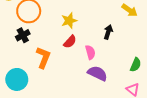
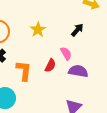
black arrow: (108, 32) -> (77, 30), turned 40
red semicircle: (70, 42) -> (50, 65), moved

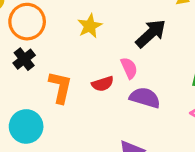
black arrow: (77, 30) -> (151, 33), size x1.5
red semicircle: (50, 65) -> (103, 84), turned 40

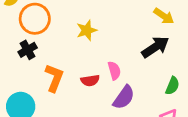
black arrow: (151, 33) -> (155, 47), moved
purple semicircle: (145, 98) -> (124, 97), turned 100

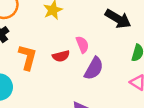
black arrow: (155, 47) -> (118, 19), turned 70

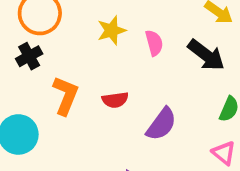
pink semicircle: (82, 45) -> (154, 43), moved

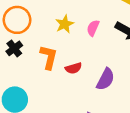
pink semicircle: (154, 43) -> (93, 28), turned -133
orange L-shape: (66, 96) -> (49, 57), moved

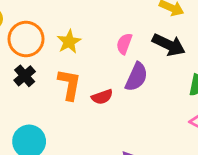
yellow star: (65, 24) -> (69, 42), moved
purple semicircle: (105, 79) -> (136, 77), moved

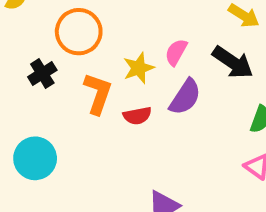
orange circle: (26, 39) -> (79, 32), moved
yellow star: (69, 42) -> (139, 68), moved

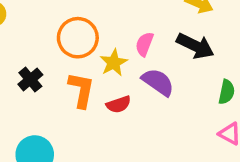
orange circle: (79, 32) -> (78, 38), moved
purple semicircle: (185, 97) -> (158, 82), turned -80

